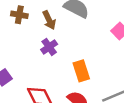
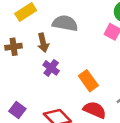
brown arrow: (49, 20) -> (43, 43), turned 30

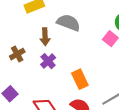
brown cross: (14, 47) -> (17, 54), moved, turned -32

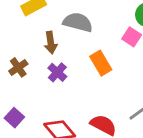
orange rectangle: (80, 79) -> (101, 63), moved

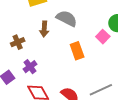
purple cross: (57, 72) -> (30, 67), moved

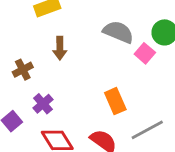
gray semicircle: (67, 18) -> (118, 32), moved
orange rectangle: (77, 51) -> (115, 101), moved

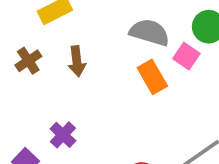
brown cross: (23, 70) -> (28, 61), moved
orange rectangle: (115, 101) -> (152, 77), moved

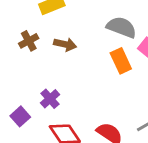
brown arrow: (77, 61) -> (65, 44), turned -75

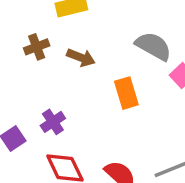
orange rectangle: (121, 61) -> (126, 93), moved

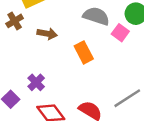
brown cross: (37, 47) -> (15, 21), moved

